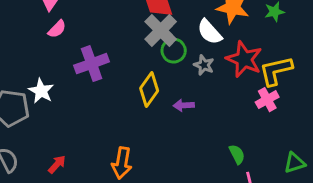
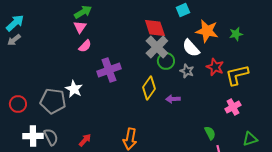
red star: (244, 59) -> (215, 67), size x0.7
pink cross: (267, 100) -> (233, 107), moved

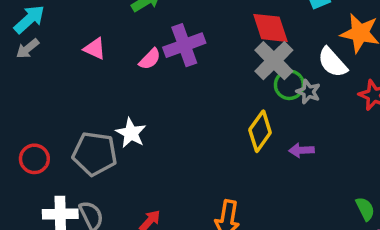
pink triangle: (80, 27) -> (95, 49), moved, turned -40
purple cross: (109, 70) -> (184, 45), moved
gray star: (187, 71) -> (308, 92), moved

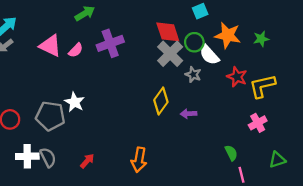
pink triangle: (95, 49) -> (50, 46), size x1.5
pink semicircle: (150, 59) -> (76, 50), moved
green circle: (289, 85) -> (194, 42), moved

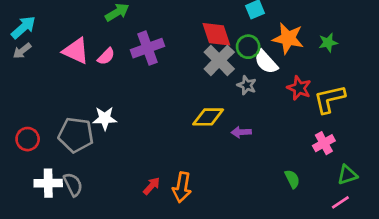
yellow diamond: (161, 101) -> (208, 117), turned 55
white star: (75, 102) -> (105, 118), turned -30
green triangle: (277, 160) -> (347, 175), moved
red arrow: (87, 161) -> (152, 186), moved
pink line: (242, 175) -> (340, 202), moved, turned 70

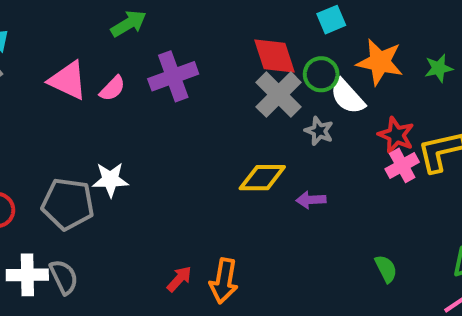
pink cross: (324, 143) -> (402, 165), moved

